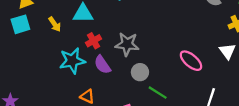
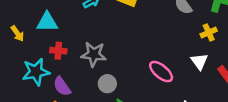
red cross: (93, 41) -> (58, 51), turned 35
purple semicircle: (102, 65) -> (62, 86), moved

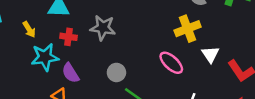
yellow cross: (209, 32) -> (188, 29), moved, size x1.5
yellow arrow: (17, 33) -> (29, 29), moved
gray star: (94, 54) -> (103, 28), moved

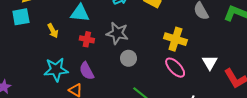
yellow cross: (188, 29) -> (175, 39), moved, turned 35
cyan star: (45, 57) -> (56, 70), moved
gray circle: (116, 72) -> (128, 58), moved

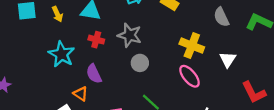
yellow arrow: (53, 31) -> (57, 14), moved
white triangle: (210, 62) -> (228, 59), moved
cyan star: (56, 70) -> (62, 54), moved, turned 30

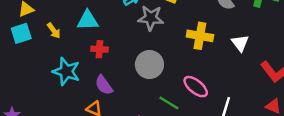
gray star: (130, 35) -> (151, 18), moved
gray circle: (140, 63) -> (149, 65), size x1.5
pink ellipse: (189, 76) -> (196, 87), moved

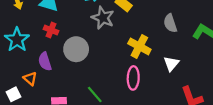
gray circle: (149, 65) -> (76, 49), moved
pink ellipse: (196, 87) -> (133, 78), moved, turned 35

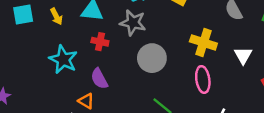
gray star: (103, 18) -> (133, 23), moved
gray circle: (76, 49) -> (152, 58), moved

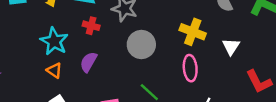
purple semicircle: (99, 79) -> (89, 62), turned 55
orange triangle: (86, 101) -> (54, 70), moved

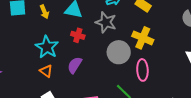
yellow cross: (193, 32) -> (143, 38), moved
pink ellipse: (190, 68) -> (142, 70), moved

